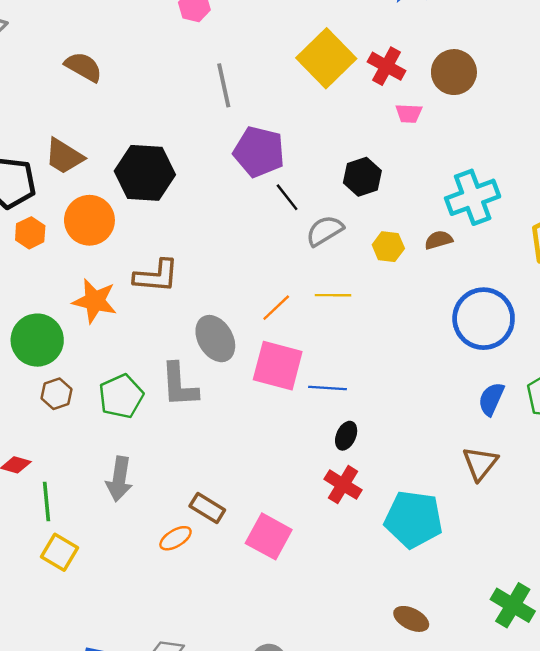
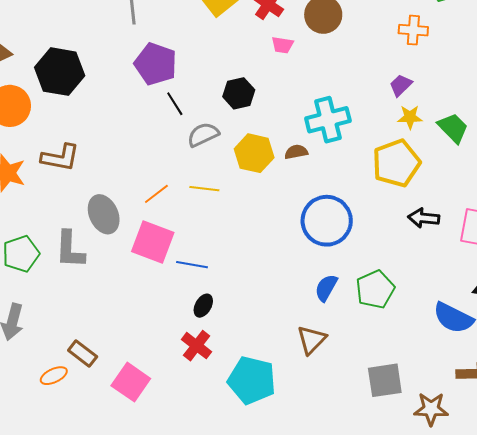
yellow hexagon: (388, 247) -> (254, 153), size x1.5

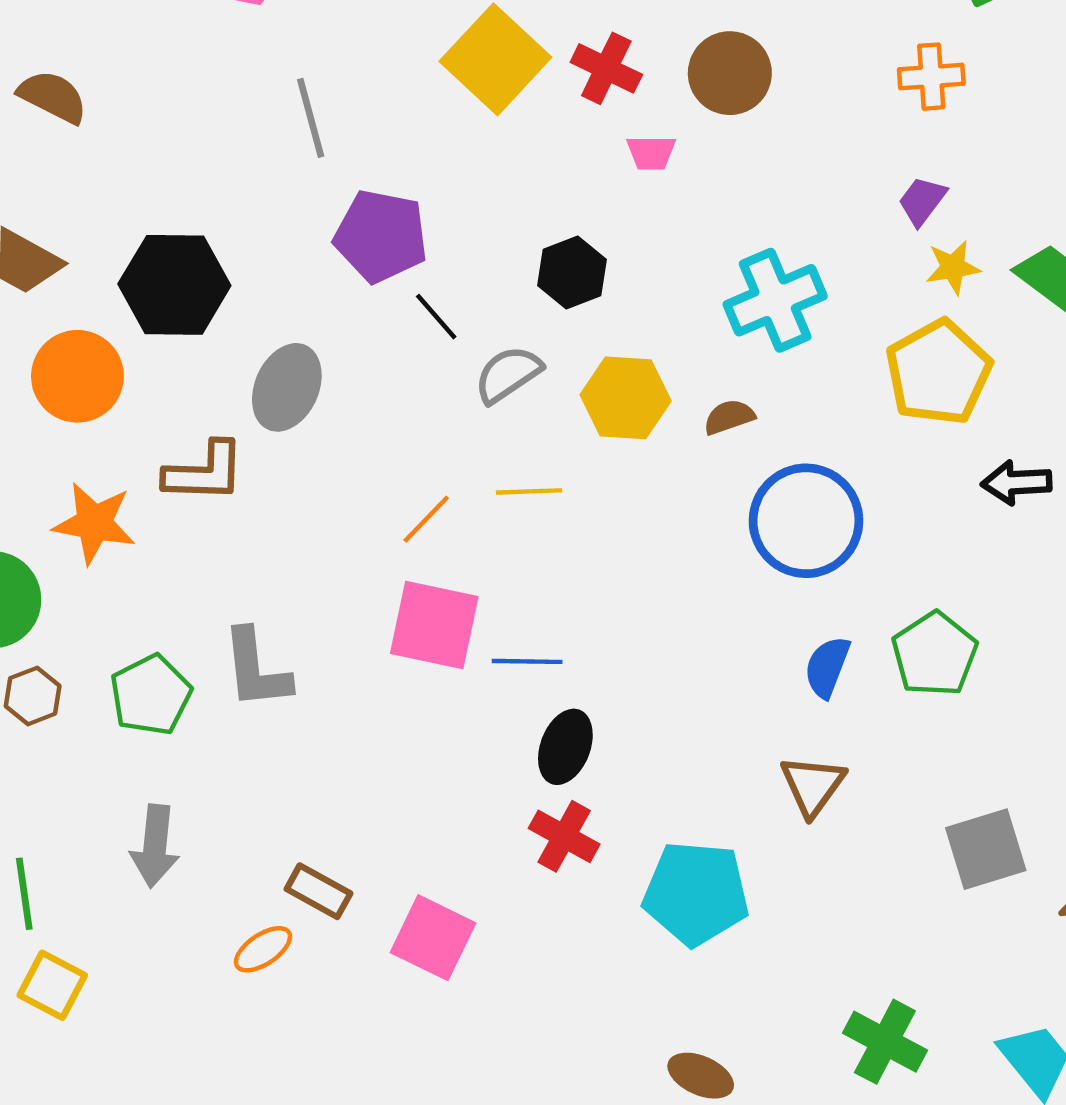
brown semicircle: (296, 152) -> (729, 417), moved
gray ellipse: (104, 214) -> (287, 387), moved, turned 57
black ellipse: (203, 306) -> (565, 747), size x1.4

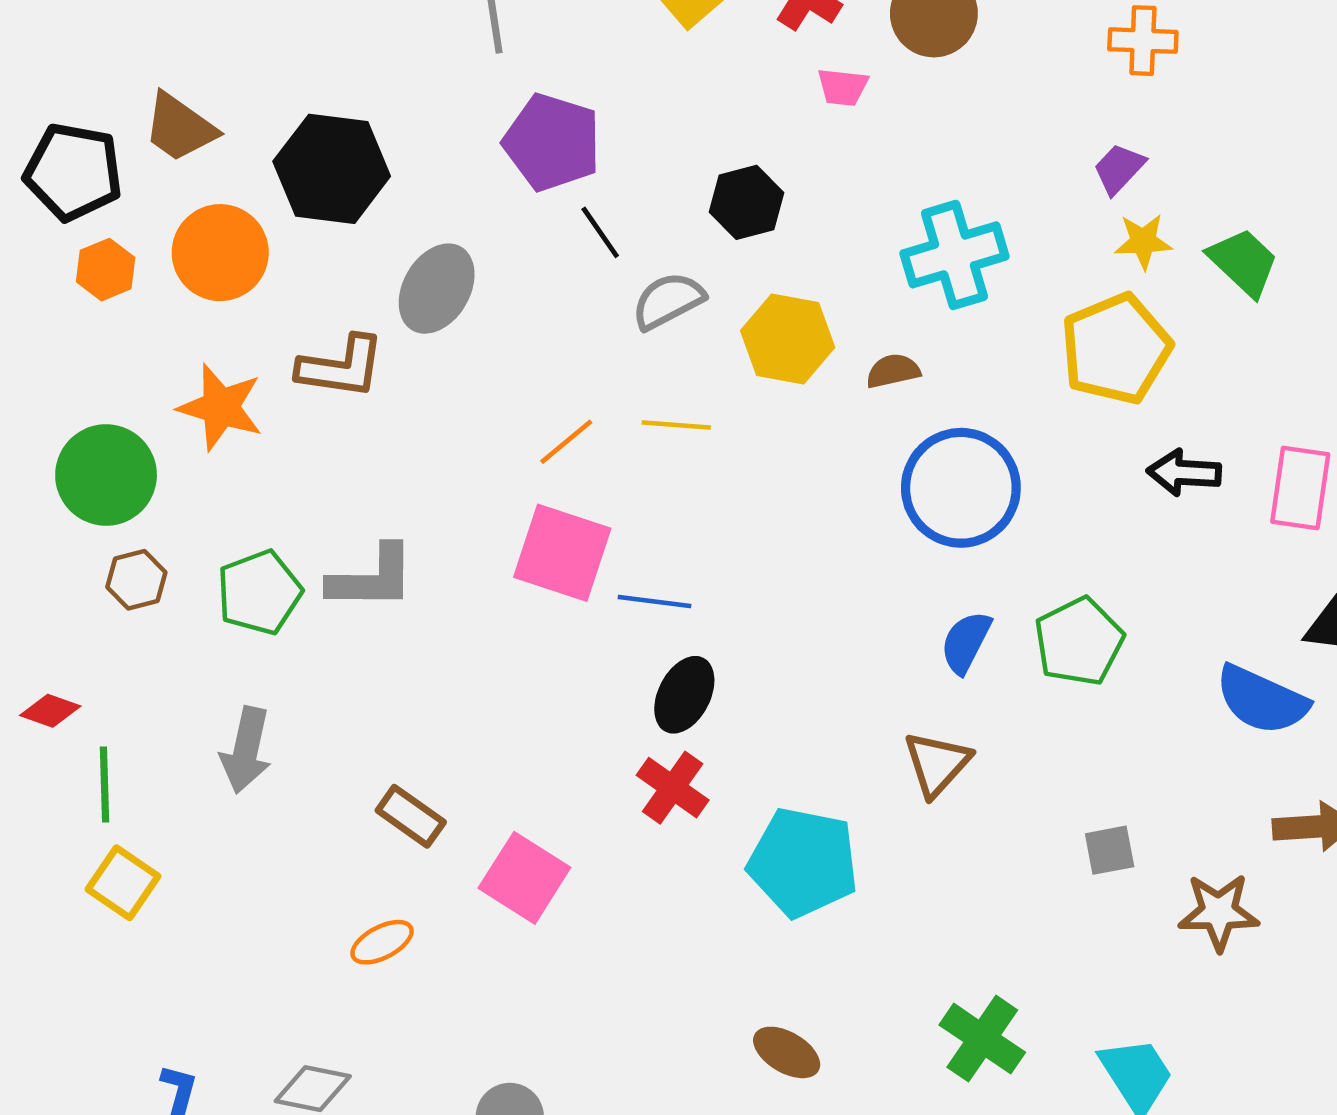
gray L-shape: (256, 669) -> (372, 578), turned -90
gray square: (986, 849) -> (1110, 850), size x0.6
orange ellipse: (263, 949) -> (382, 942), moved

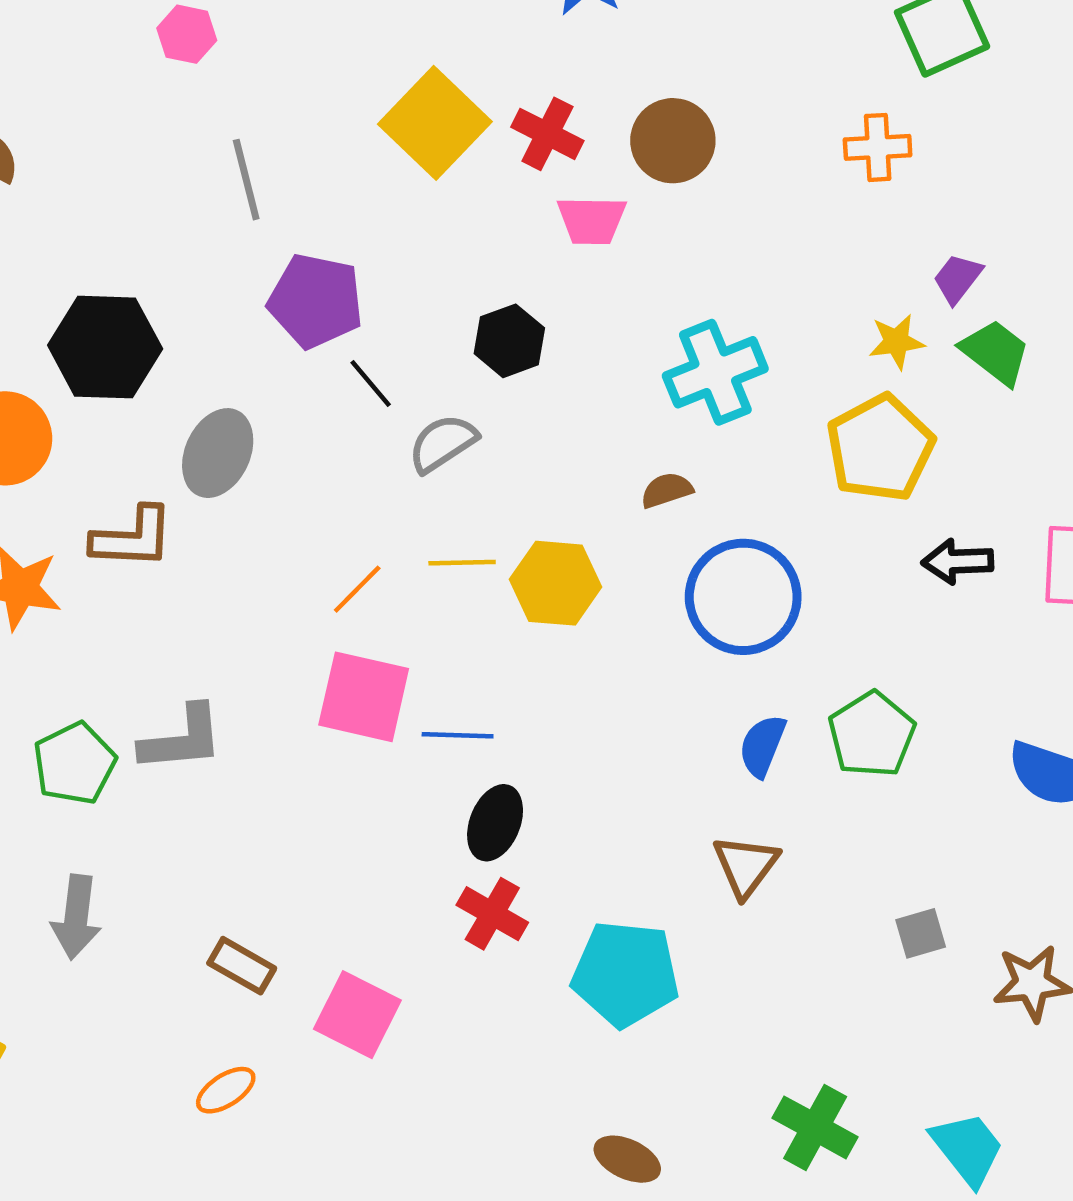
pink trapezoid: (843, 87) -> (592, 220), size x1.4
purple trapezoid: (1119, 169) -> (958, 278), moved
yellow hexagon: (788, 339) -> (556, 583), moved

